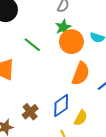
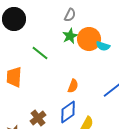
orange circle: (71, 42) -> (89, 39), moved
orange semicircle: (81, 74) -> (73, 86), moved, size x0.6

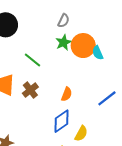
cyan semicircle: (103, 46) -> (98, 53), turned 48
brown cross: (38, 118) -> (30, 90), moved

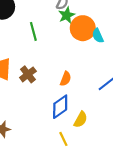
green star: (64, 42) -> (67, 15), moved
green line: (32, 60) -> (33, 31), moved, turned 36

